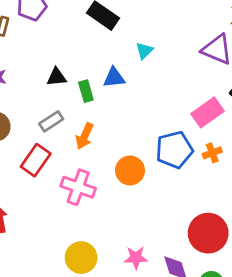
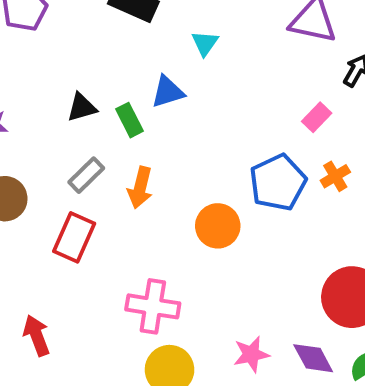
pink rectangle: (207, 112) -> (317, 117), size x0.6
pink cross: (78, 187) -> (153, 306), moved

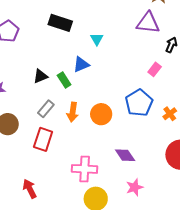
orange cross: (335, 176) -> (170, 114), moved
orange circle: (218, 226) -> (101, 114), moved
purple diamond: (313, 358) -> (125, 155), moved

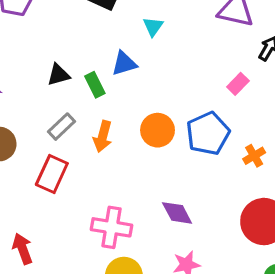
orange circle: (101, 114) -> (158, 130), moved

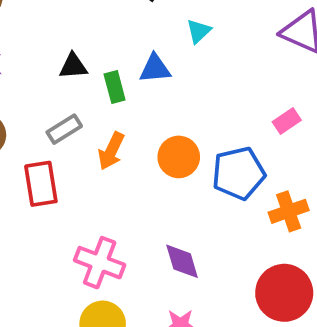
orange cross: (254, 156) -> (289, 211), size x1.4
red rectangle: (52, 174) -> (41, 184), turned -45

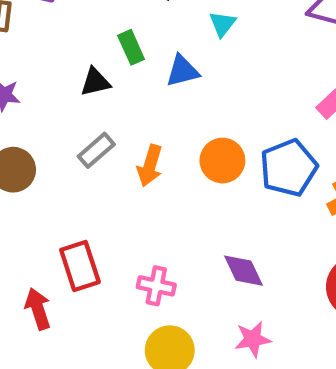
green rectangle: (115, 87) -> (131, 47), moved
red rectangle: (41, 184) -> (80, 266), moved
pink cross: (100, 263) -> (156, 286), size x0.7

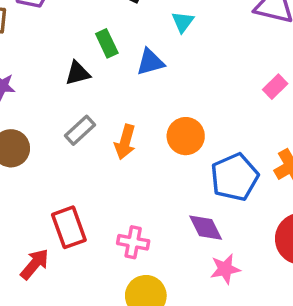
blue pentagon: (289, 168) -> (235, 177), moved
red arrow: (38, 309) -> (35, 264), turned 60
pink star: (253, 339) -> (225, 269), moved

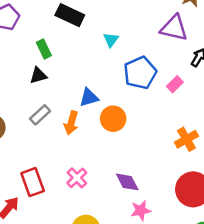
green rectangle: (107, 43) -> (44, 49), moved
blue triangle: (150, 62) -> (89, 97), moved
blue pentagon: (235, 177) -> (140, 73), moved
pink cross: (133, 242) -> (77, 178), moved, turned 36

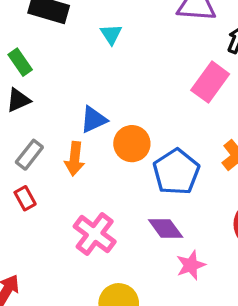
blue pentagon: (140, 73) -> (176, 172), moved
pink rectangle: (175, 84) -> (210, 82), size x1.6
pink cross: (77, 178) -> (95, 234), size x1.4
red rectangle: (33, 182) -> (25, 198), moved, size x0.6

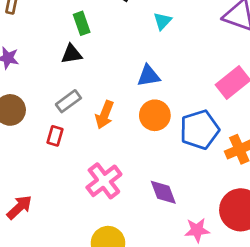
blue triangle: (93, 120) -> (149, 76), moved
blue pentagon: (176, 172) -> (200, 130), moved
red rectangle: (25, 198) -> (55, 136), turned 30
pink star: (191, 265) -> (197, 230), moved

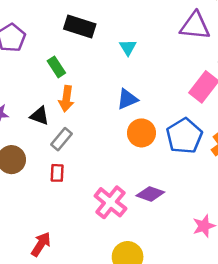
black triangle: (72, 54) -> (40, 116), moved, turned 42
orange arrow: (105, 115) -> (66, 99), moved
purple diamond: (163, 192) -> (150, 194), moved, turned -36

